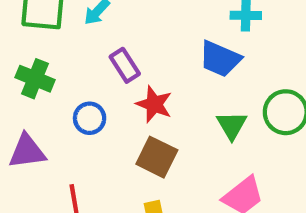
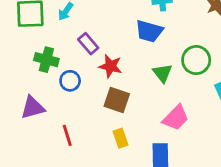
green cross: (35, 79) -> (46, 60), moved

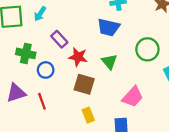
green triangle: (162, 73) -> (109, 62), moved
red line: (67, 135) -> (42, 101), moved

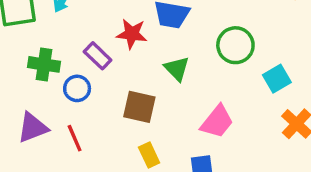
purple rectangle: (59, 39) -> (98, 56), moved
red star: (78, 57) -> (132, 34), moved

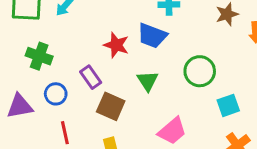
purple rectangle: (98, 56) -> (91, 77), moved
blue circle: (77, 88) -> (56, 94), moved
red line: (75, 138) -> (65, 133), moved

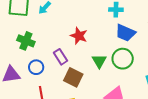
blue trapezoid: (152, 36) -> (125, 33), moved
green circle: (200, 71) -> (123, 59), moved

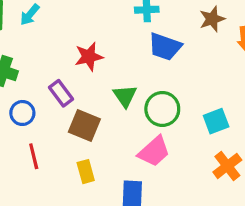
red star: (79, 36) -> (89, 57), turned -30
green circle: (123, 59) -> (162, 109), moved

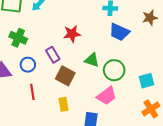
green triangle: (125, 96) -> (92, 60), turned -42

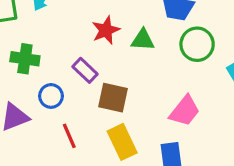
green triangle: (92, 60) -> (143, 40), moved
green circle: (114, 70) -> (197, 44), moved
yellow rectangle: (63, 104) -> (122, 142), size x1.5

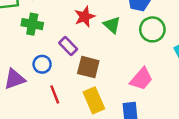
green triangle: (143, 40) -> (112, 25), turned 36
green cross: (25, 59) -> (32, 24), moved

